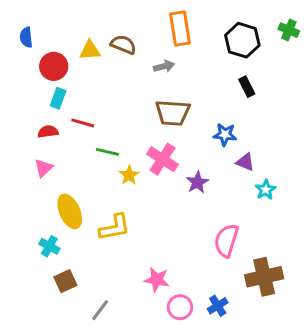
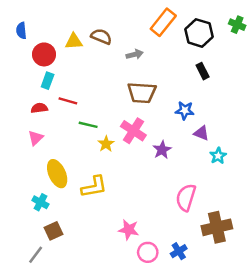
orange rectangle: (180, 29) -> (163, 22), moved, turned 48
gray line: (100, 310) -> (36, 255), moved

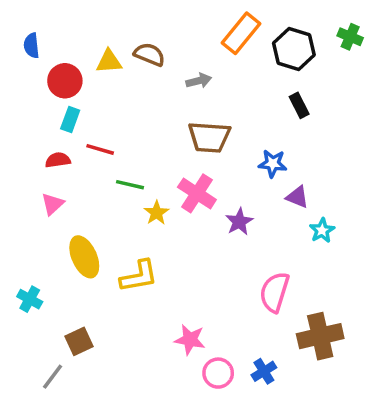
cyan cross: (40, 202) -> (30, 299), moved

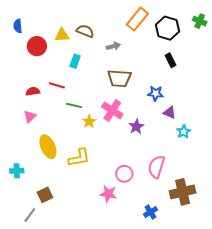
cyan rectangle: (70, 119) -> (75, 61), moved
cyan cross: (30, 299) -> (17, 171), turned -32
pink circle: (218, 373) -> (124, 174), moved

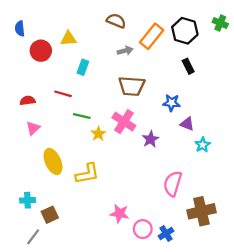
orange rectangle: (137, 19) -> (152, 36), moved
brown semicircle: (85, 31) -> (116, 21), moved
red semicircle: (33, 91) -> (28, 101), moved
cyan cross: (17, 171) -> (28, 200), moved
pink circle: (124, 174) -> (143, 229), moved

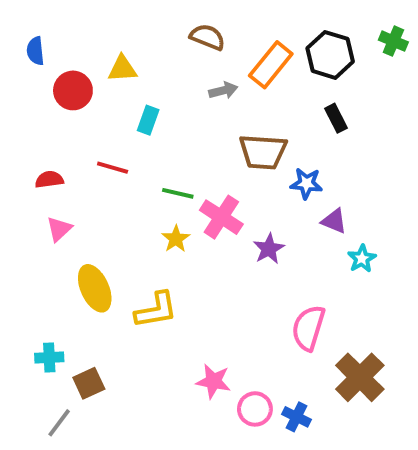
brown trapezoid: (132, 86) -> (263, 152), moved
green line: (82, 116) -> (178, 193), moved
brown cross: (201, 211) -> (360, 377), turned -32
blue cross: (166, 233) -> (296, 417), turned -32

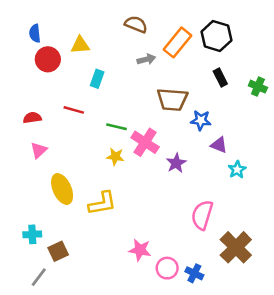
green cross: (393, 41) -> (258, 87), moved
blue semicircle: (35, 51) -> (35, 33), moved
yellow star: (176, 239) -> (115, 157), turned -30

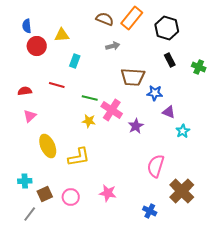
orange rectangle: (177, 42) -> (132, 18), moved
pink circle: (167, 268) -> (71, 197), moved

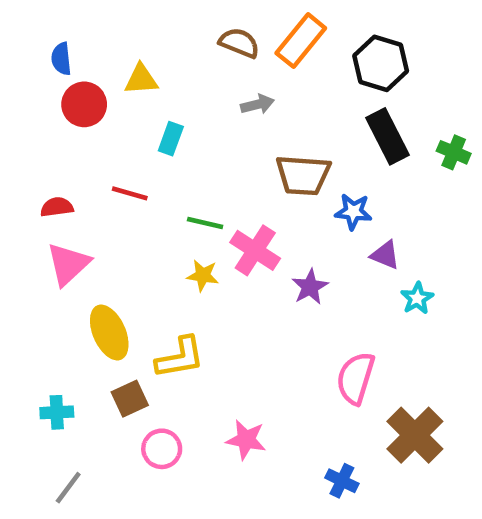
black rectangle: (170, 60) -> (387, 136), size x1.6
pink triangle: (30, 116) -> (68, 264), size x1.5
brown square: (45, 194) -> (130, 399), moved

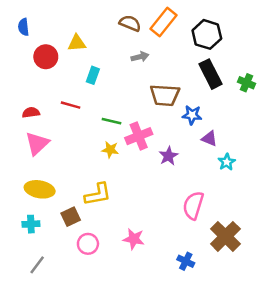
blue semicircle: (61, 59) -> (23, 27), moved
pink cross: (255, 250) -> (139, 136), turned 35
yellow ellipse: (109, 332) -> (40, 189), moved, turned -56

